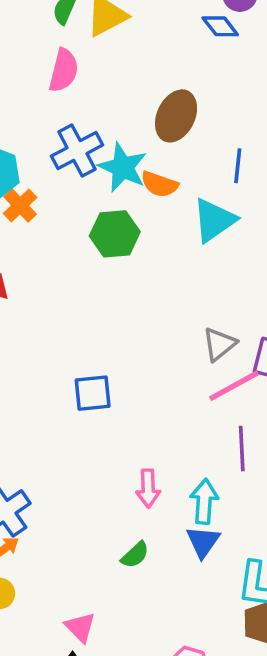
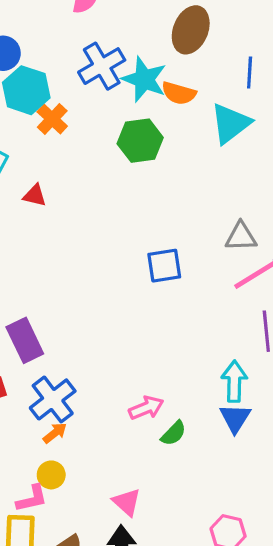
gray triangle: (219, 344) -> (241, 237), turned 40
blue square: (93, 393) -> (164, 266), moved
pink arrow: (148, 488) -> (146, 408), moved, turned -108

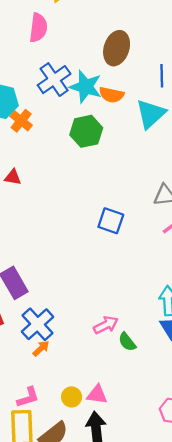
blue square: (164, 266) -> (111, 221), turned 32
green semicircle: (174, 433) -> (127, 342), turned 102
yellow circle: (51, 475) -> (72, 397), moved
pink triangle: (127, 502) -> (97, 394), turned -30

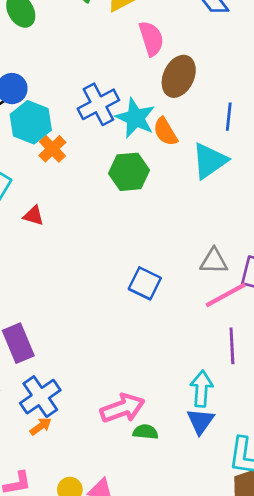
pink semicircle: (38, 28) -> (151, 38), moved, turned -32
orange semicircle: (111, 95) -> (165, 132), turned 40
pink arrow: (106, 325) -> (122, 408), size x1.4
green semicircle: (127, 342) -> (145, 432), turned 126

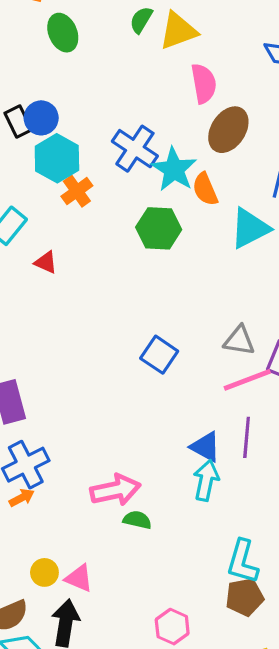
blue cross: (98, 104) -> (135, 149), turned -36
blue triangle: (200, 421) -> (205, 447), moved, turned -44

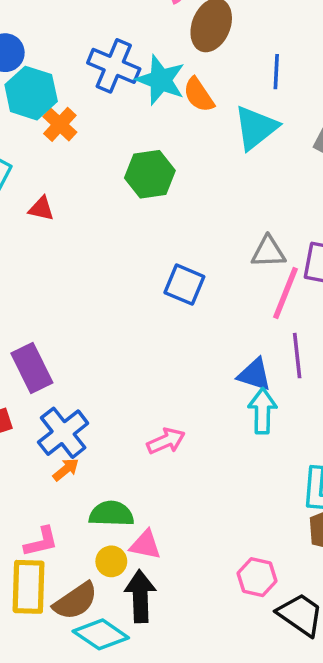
green hexagon: (159, 228) -> (150, 174), moved
pink line: (247, 380) -> (286, 293), turned -36
pink arrow: (115, 490) -> (166, 441), size x0.7
green semicircle: (137, 520) -> (111, 514), moved, size x1.4
yellow circle: (44, 572) -> (111, 561), moved

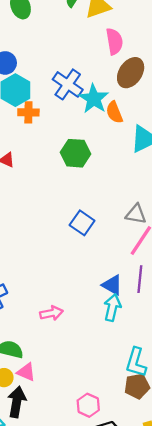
orange cross: (60, 124) -> (28, 112), turned 36

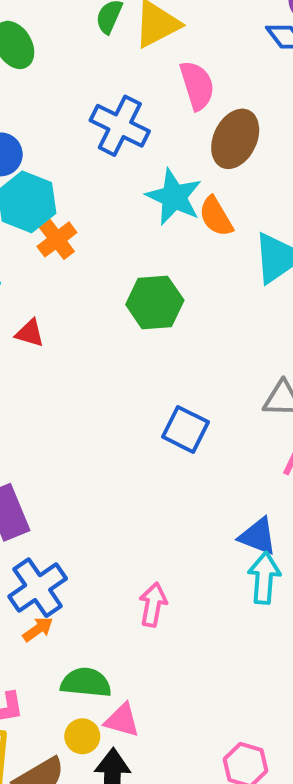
blue cross: (68, 84) -> (120, 126), moved
orange cross: (28, 112) -> (57, 239), turned -30
pink arrow: (51, 313) -> (153, 605), turned -60

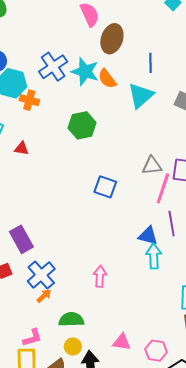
blue cross: (120, 126) -> (53, 67), moved, turned 36
orange cross: (57, 239) -> (29, 100), turned -30
pink triangle: (122, 720) -> (122, 342), moved

